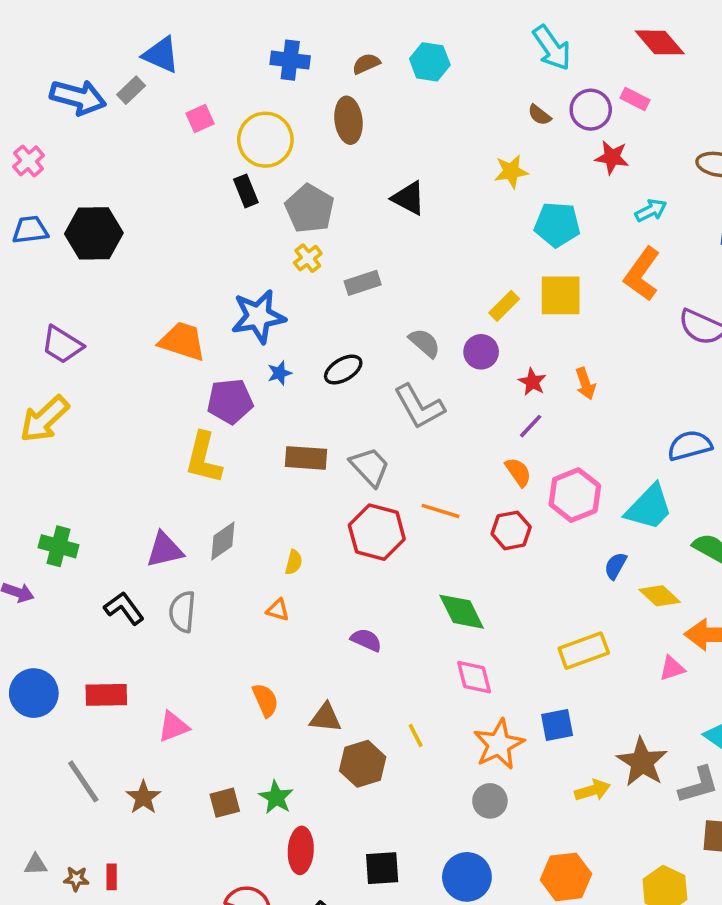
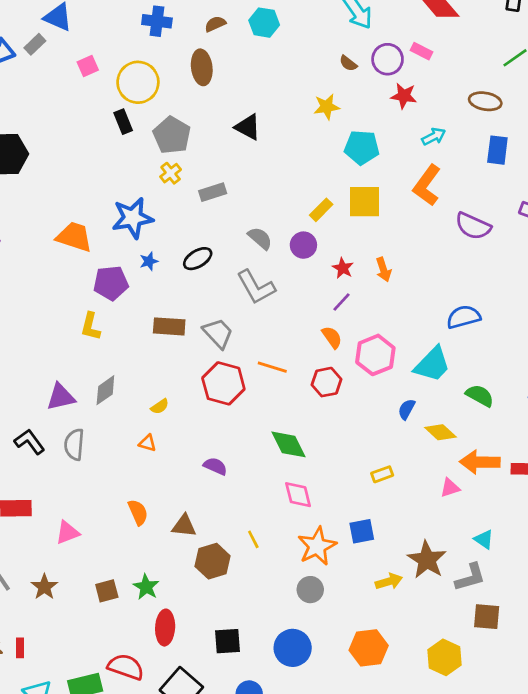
yellow L-shape: (204, 458) -> (91, 326), size x0.7
yellow semicircle: (294, 562) -> (160, 406), turned 42
yellow rectangle: (584, 651) -> (382, 474), size x0.6

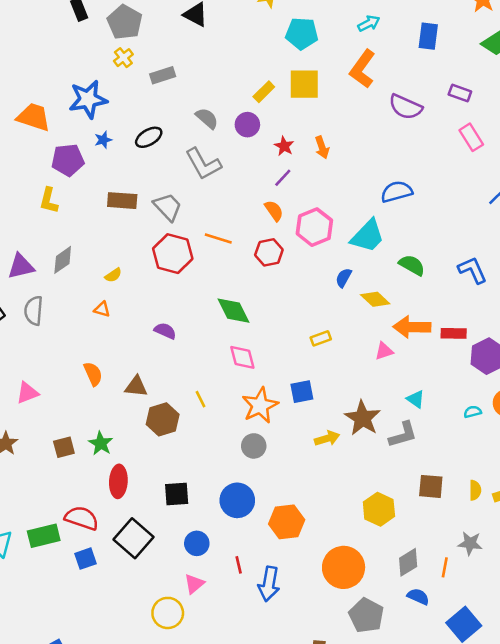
brown square: (487, 617) -> (431, 486), moved
orange hexagon: (369, 648) -> (287, 522), moved

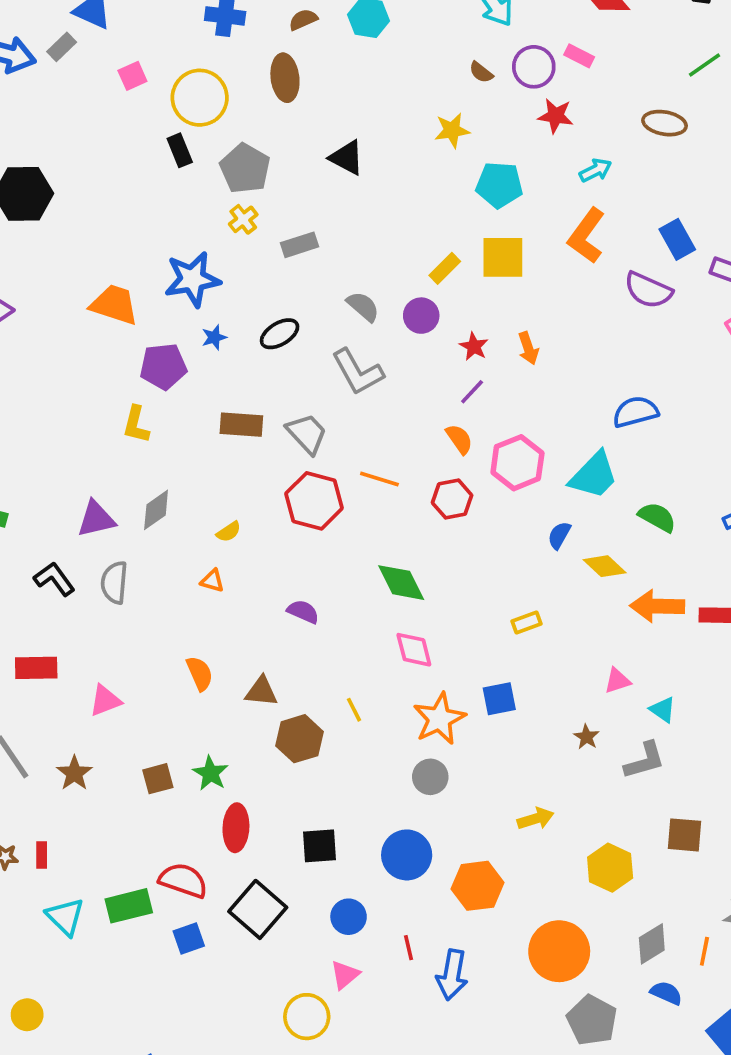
blue rectangle: (428, 36) -> (677, 239), moved, turned -36
pink triangle: (384, 351) -> (617, 681), moved
brown star: (363, 418) -> (586, 737), size x0.5
yellow arrow: (327, 438) -> (536, 819), moved

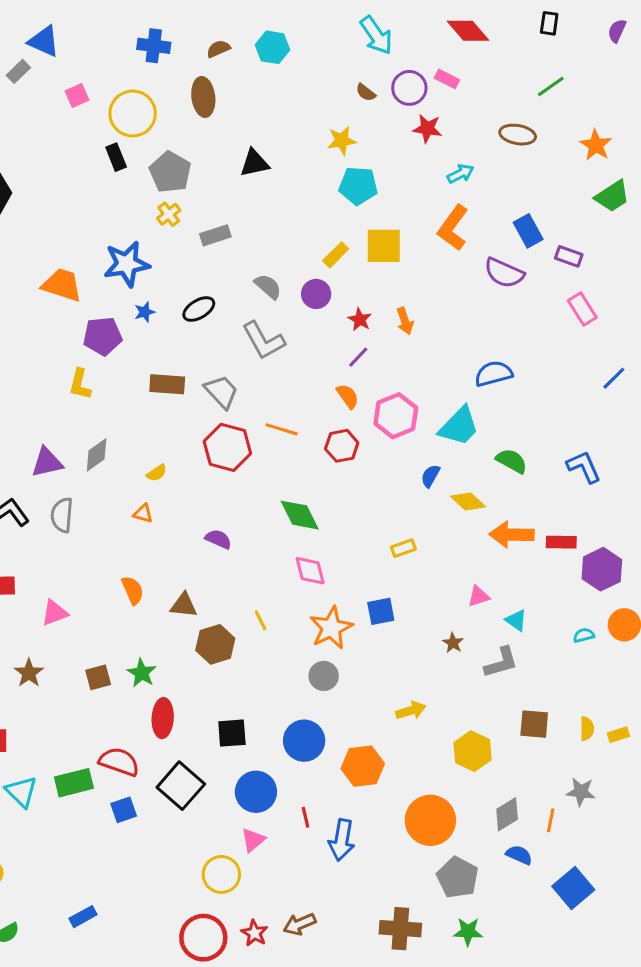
black triangle: (347, 158) -> (254, 163), turned -40
cyan pentagon: (499, 185) -> (358, 186), moved
blue circle: (349, 917) -> (256, 792), size x1.4

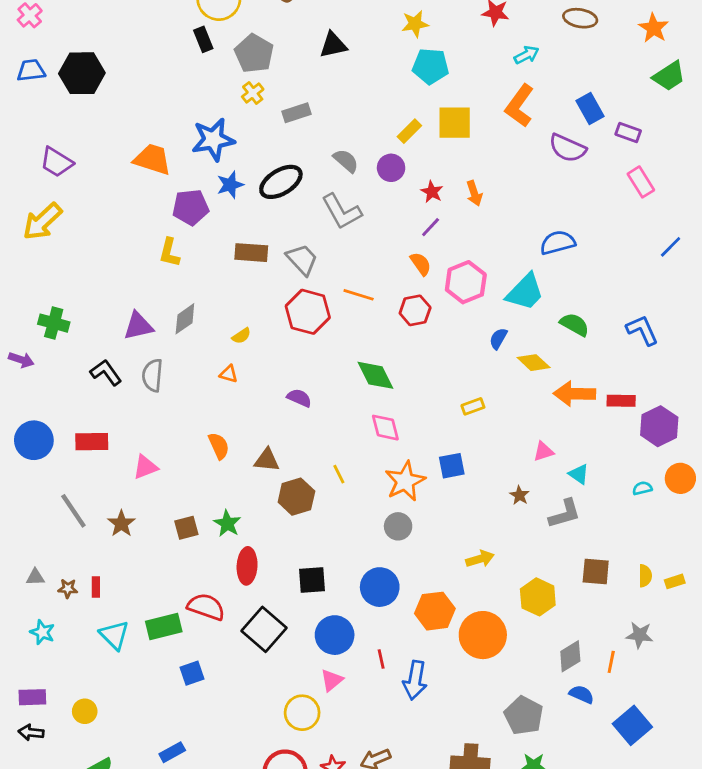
black ellipse: (199, 309) -> (281, 182), size x1.4
blue star: (145, 312) -> (230, 185), size x1.4
blue square: (124, 810) -> (192, 673), moved
orange circle: (430, 820) -> (483, 635), moved

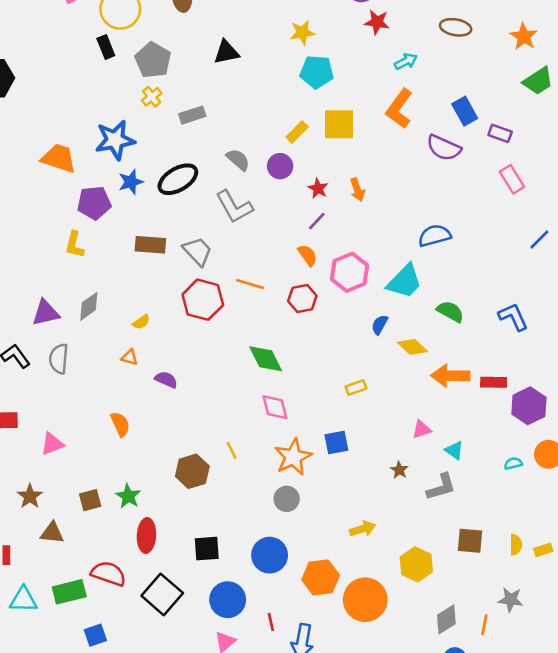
purple semicircle: (299, 398) -> (166, 380), moved
brown triangle: (267, 460) -> (52, 533), moved
cyan triangle: (114, 635) -> (23, 600), turned -44

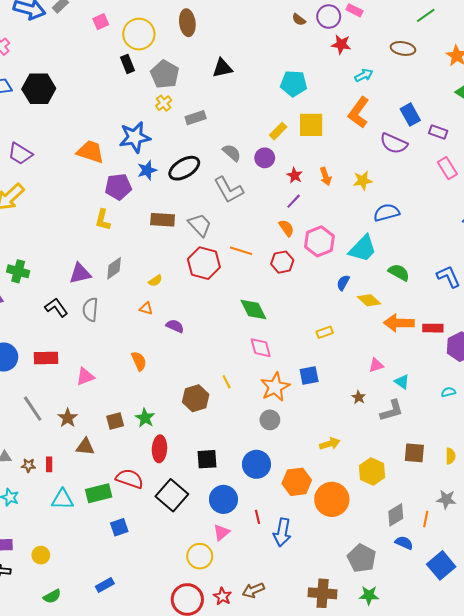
yellow star: (302, 33) -> (363, 181), moved

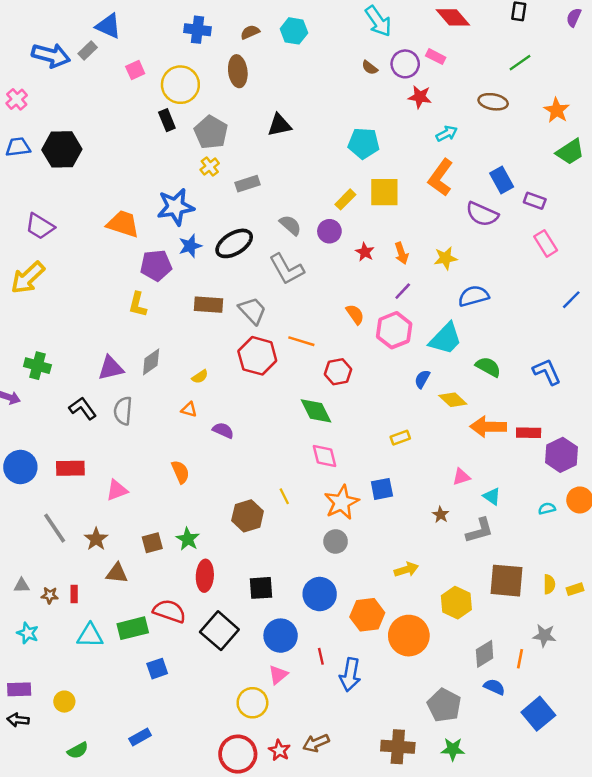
purple line: (294, 201) -> (403, 291), moved
red hexagon: (282, 262) -> (338, 372), moved
brown square: (414, 453) -> (507, 581), size x1.4

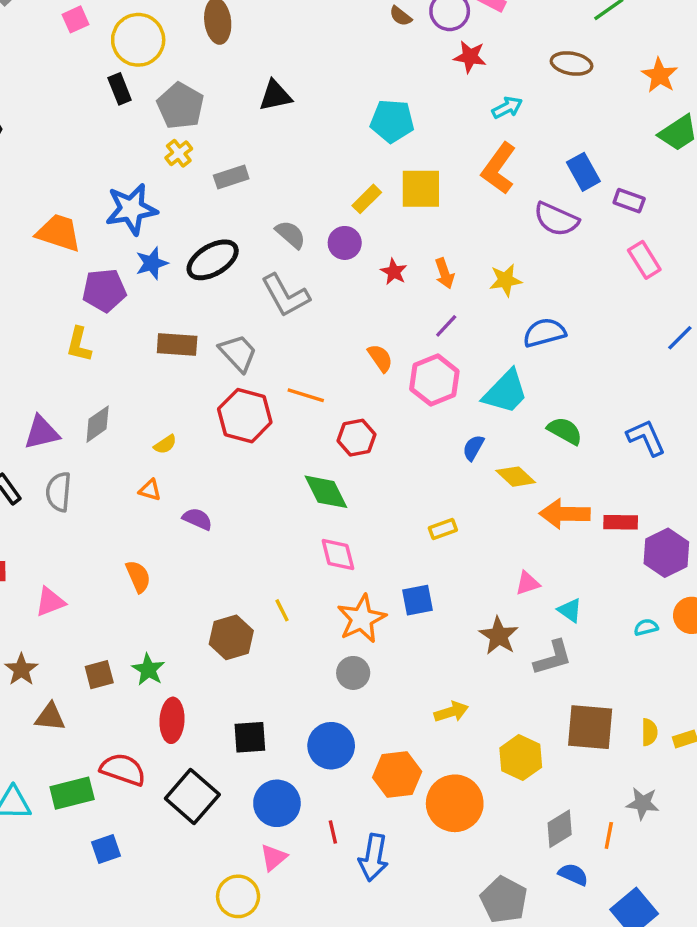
brown star: (441, 515) -> (499, 636), size x1.6

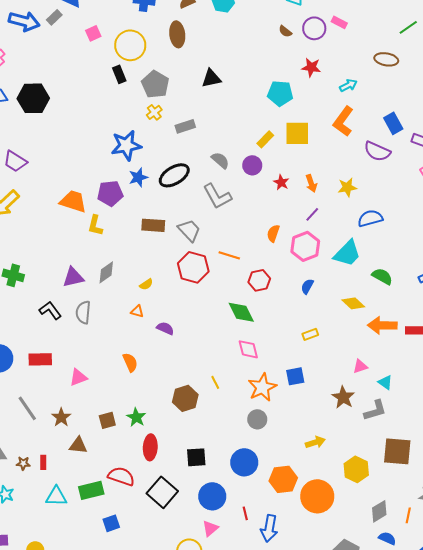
red star: (470, 57) -> (311, 67), moved
orange trapezoid: (59, 233) -> (73, 201), moved
orange semicircle: (380, 358) -> (273, 233), turned -126
blue semicircle: (473, 448) -> (307, 286), moved

